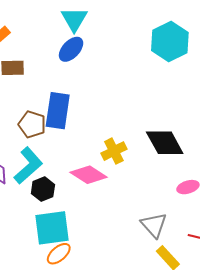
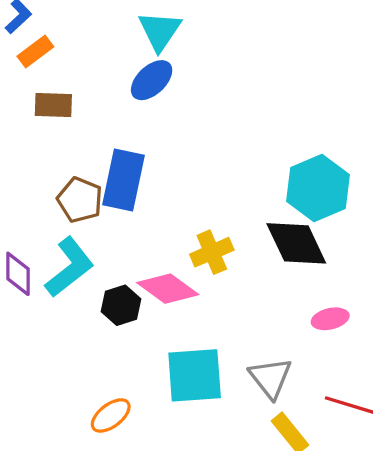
cyan hexagon: (170, 42) -> (318, 188), moved
black hexagon: (43, 189) -> (121, 305), moved
cyan square: (52, 228) -> (195, 375), moved

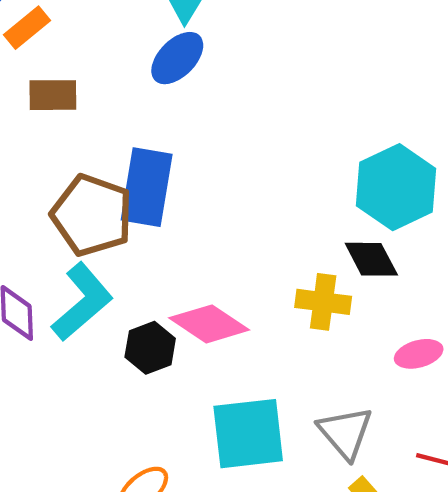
brown pentagon: (80, 200) -> (92, 215), size x1.4
black diamond: (296, 243) -> (371, 259), size x0.7
yellow cross: (212, 252) -> (323, 302), moved, turned 33

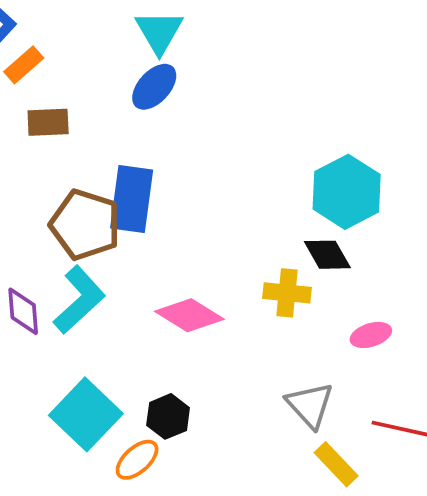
black hexagon: (150, 348) -> (168, 416), moved
cyan square: (248, 434) -> (86, 414), moved, turned -38

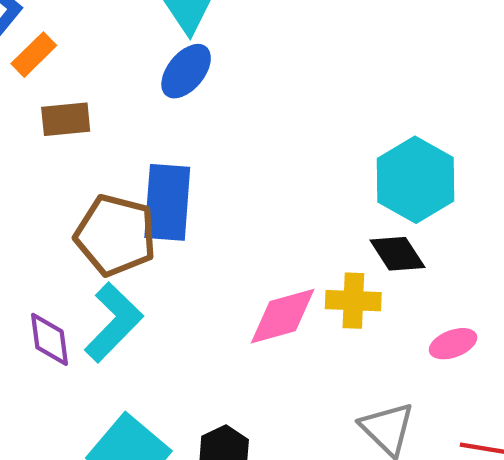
pink diamond: (189, 315) -> (283, 316), moved, turned -44

